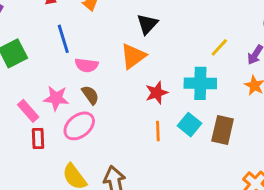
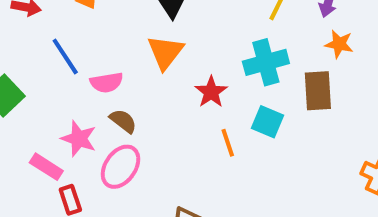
pink star: (56, 98) -> (79, 139), turned 30
brown rectangle: (223, 130) -> (318, 91), moved

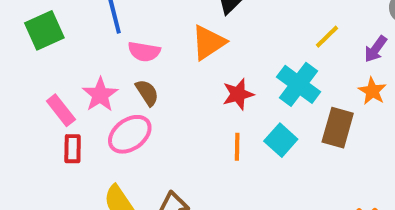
cyan cross: (266, 62) -> (299, 84), turned 33

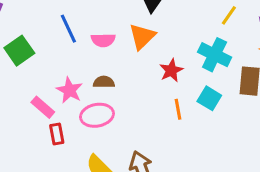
pink semicircle: (144, 52) -> (103, 40), moved
brown semicircle: (147, 93) -> (104, 82), turned -45
pink ellipse: (130, 134) -> (97, 115), turned 36

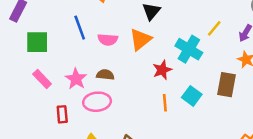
green square: (19, 51) -> (37, 42), turned 30
cyan cross: (215, 55) -> (189, 49), moved
pink rectangle: (43, 107) -> (42, 79), moved

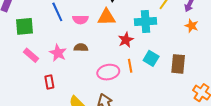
orange triangle: (140, 39) -> (106, 17), turned 42
cyan cross: (189, 49) -> (145, 21), turned -30
brown rectangle: (227, 85) -> (178, 64), moved
pink ellipse: (97, 102) -> (108, 72), moved

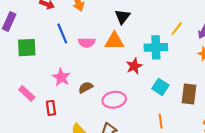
brown semicircle: (81, 47) -> (86, 87), moved, turned -32
pink rectangle: (31, 55) -> (27, 93), moved
orange line: (130, 66) -> (161, 121), moved

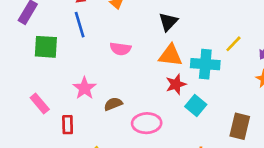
blue line: (62, 33) -> (80, 25), moved
orange triangle: (114, 41) -> (170, 55), moved
cyan square: (160, 87) -> (196, 106), moved

